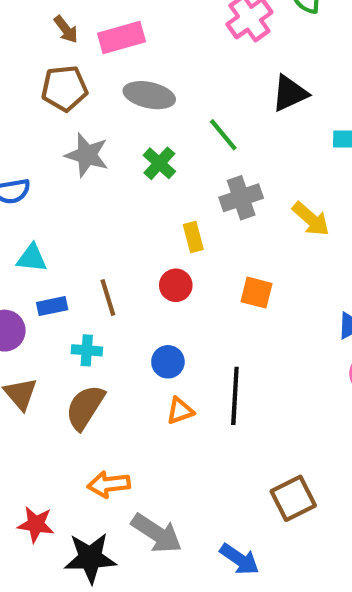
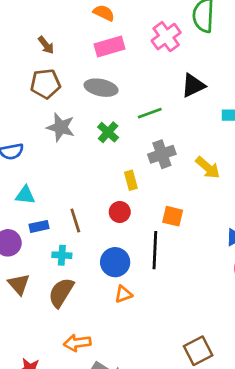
pink rectangle: (121, 37) -> (110, 47), moved
green line: (223, 135) -> (150, 113), turned -70
blue circle: (168, 362) -> (115, 262), size x1.4
black line: (235, 396) -> (155, 250), moved

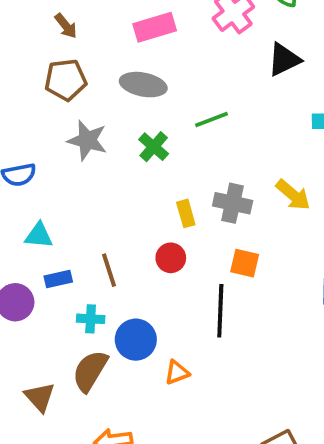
black triangle: (193, 85) -> (284, 59), moved
gray cross: (162, 154) -> (233, 203), moved, turned 32
blue circle: (115, 262) -> (136, 340), moved
brown triangle: (19, 284) -> (40, 397), moved

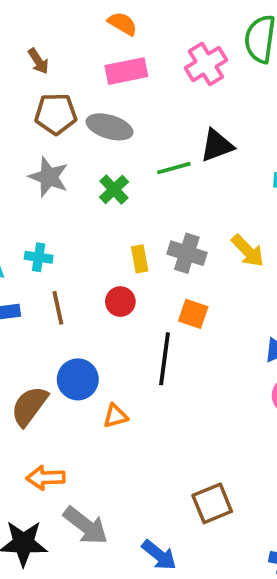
black triangle: (284, 59) -> (217, 145), moved
brown pentagon: (66, 80) -> (56, 114), moved
cyan cross: (91, 319) -> (39, 257), moved

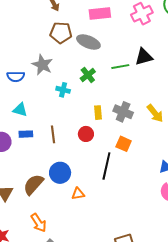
gray star: (49, 177) -> (42, 65), moved
cyan cross: (39, 257) -> (63, 90), moved
orange arrow: (46, 478) -> (39, 223), turned -126

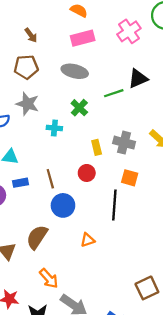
brown pentagon: (61, 33) -> (26, 67), moved
blue circle: (60, 173) -> (63, 205), moved

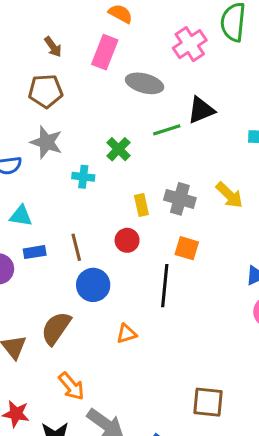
pink rectangle: (83, 38) -> (105, 52), moved, turned -55
gray ellipse: (75, 71) -> (145, 83), moved
brown square: (147, 288) -> (208, 402), turned 30

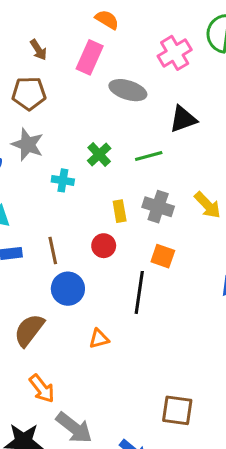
green line: (167, 130) -> (149, 156), moved

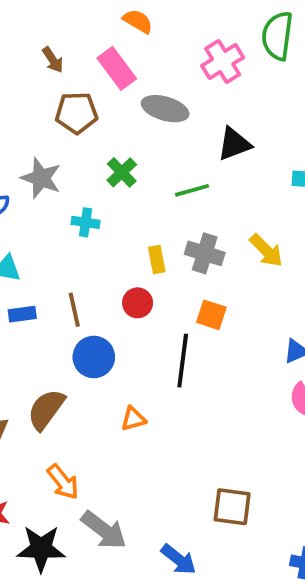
pink rectangle: (90, 57) -> (117, 68), turned -60
brown pentagon: (29, 93) -> (76, 113), moved
green cross: (99, 155) -> (122, 172), moved

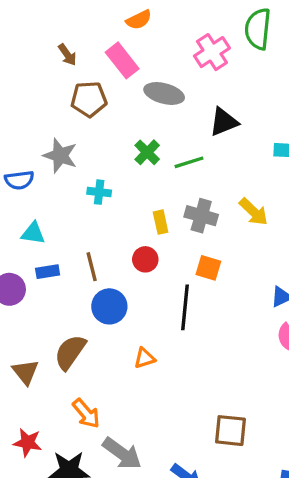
orange semicircle: (138, 21) -> (139, 20), turned 125
green cross: (122, 172) -> (147, 152), moved

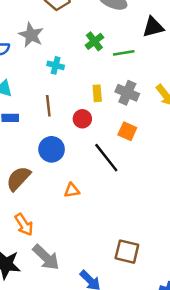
brown line: (92, 267) -> (48, 106), moved
black line: (185, 307) -> (106, 158), turned -52

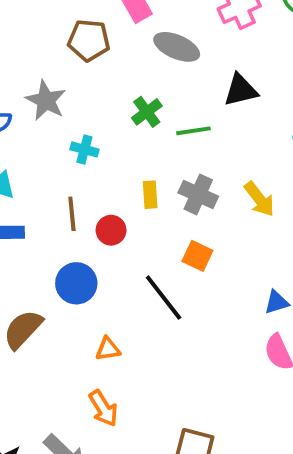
red circle: (82, 119) -> (111, 230), moved
orange arrow: (24, 225) -> (103, 408), moved

